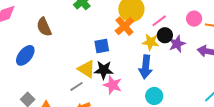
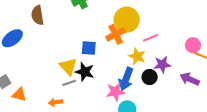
pink circle: (194, 19) -> (193, 45), moved
black circle: (165, 35) -> (150, 77), moved
pink star: (113, 85) -> (115, 92), moved, turned 30
gray line: (76, 86) -> (69, 83), moved

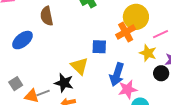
black star: (85, 72) -> (64, 83), moved
blue arrow: (126, 79) -> (117, 74), moved
gray line: (69, 83) -> (43, 93), moved

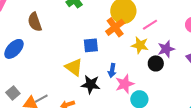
blue arrow: (117, 74) -> (112, 70), size x0.6
black star: (64, 83) -> (91, 84), moved

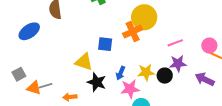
pink line: (150, 25) -> (175, 43), moved
yellow star: (140, 45) -> (146, 72), moved, turned -30
yellow triangle: (74, 67) -> (84, 62), turned -30

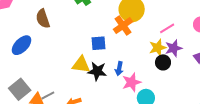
yellow star: (146, 72) -> (158, 48), moved
gray square: (19, 74) -> (20, 89), size x1.5
black star: (97, 82) -> (97, 71), moved

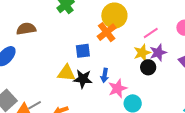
brown semicircle: (43, 19) -> (26, 29), turned 102

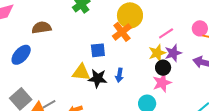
pink star: (118, 88) -> (162, 83), moved

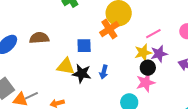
brown semicircle: (42, 28) -> (39, 38), moved

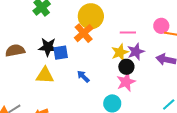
pink line: (153, 34) -> (128, 32), turned 35
blue arrow: (104, 72) -> (83, 76), turned 128
black star: (82, 74) -> (48, 47), moved

